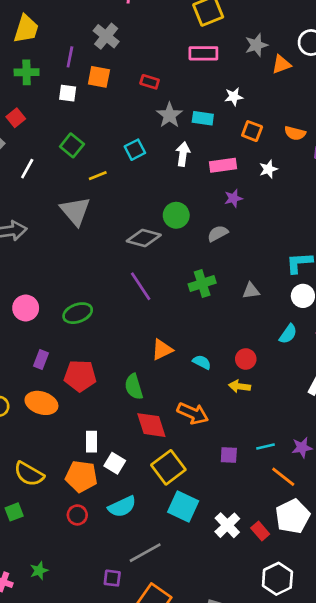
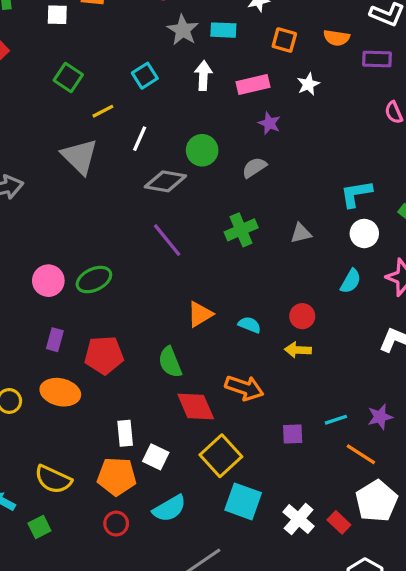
white line: (27, 169) -> (140, 139), moved
purple star: (233, 198) -> (269, 123), turned -30
pink circle: (26, 308) -> (48, 281), moved

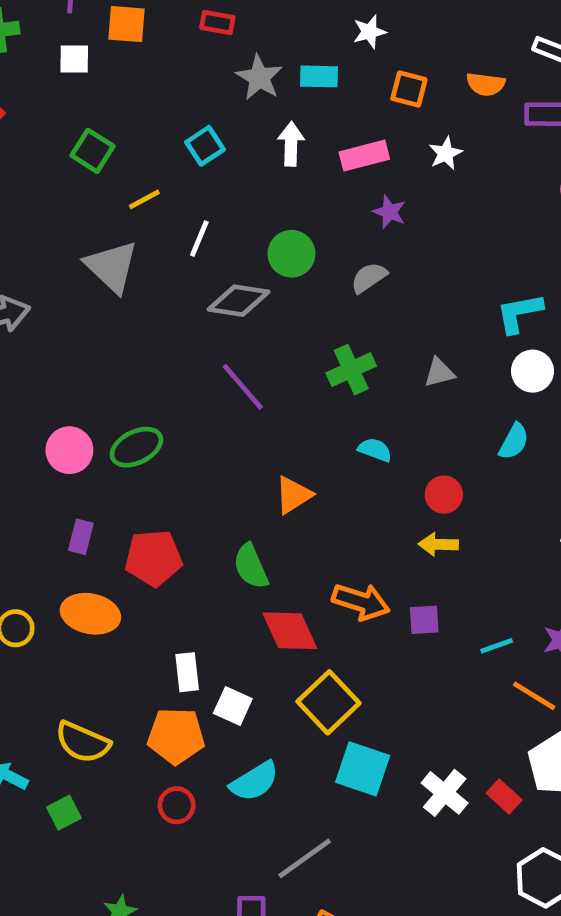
cyan semicircle: (250, 325) -> (375, 450), moved
purple square: (293, 434) -> (424, 620), moved

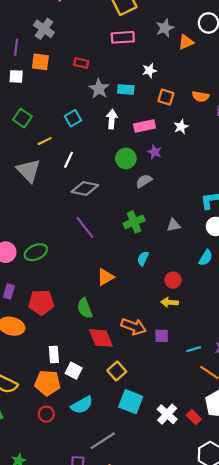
green circle: (291, 254) -> (126, 158), moved
cyan semicircle: (375, 450) -> (143, 258), turned -88
yellow square: (328, 702) -> (117, 371), size x0.7

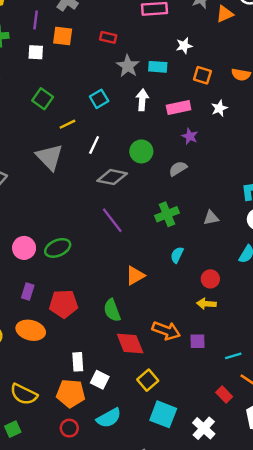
green circle: (126, 158) -> (141, 151), moved
red rectangle: (194, 417) -> (224, 394), moved

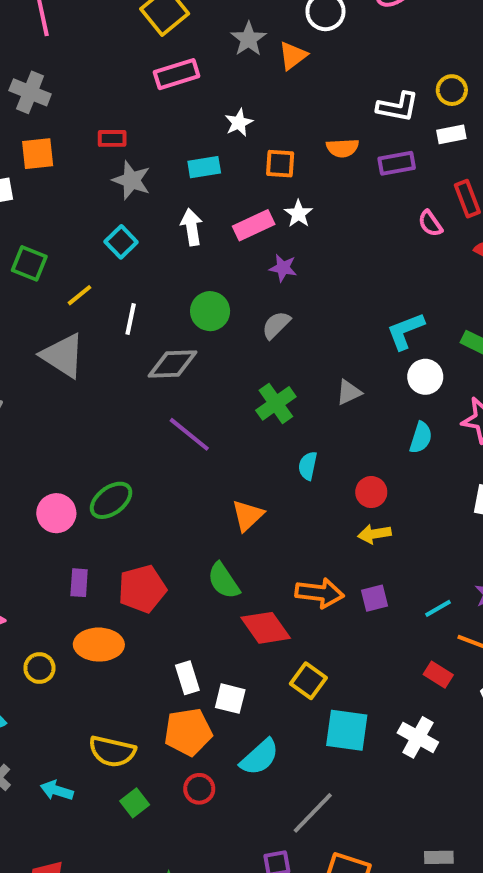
gray star: (128, 66) -> (131, 180), moved
white star: (219, 108) -> (298, 214), moved
green square: (13, 429) -> (135, 803), moved

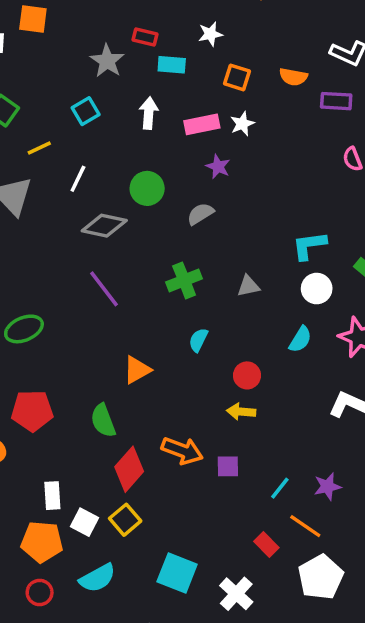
red rectangle: (112, 138) -> (145, 37), moved
cyan line: (438, 608) -> (280, 488), turned -35
red diamond: (266, 628) -> (129, 469), turned 63
yellow square: (308, 681) -> (125, 520), moved

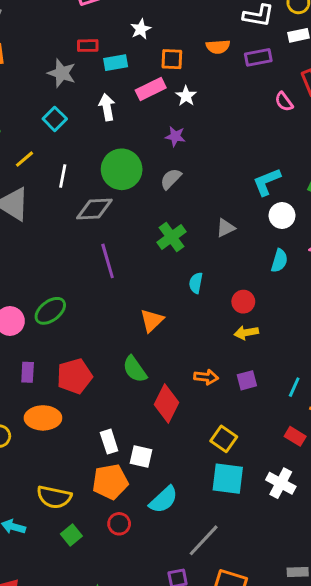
pink rectangle: (202, 124) -> (151, 89), moved
green circle: (147, 188) -> (122, 169), size x1.4
purple line: (104, 289) -> (108, 261), turned 36
orange arrow: (182, 451) -> (206, 377), size x0.7
yellow square: (125, 520) -> (224, 439), moved

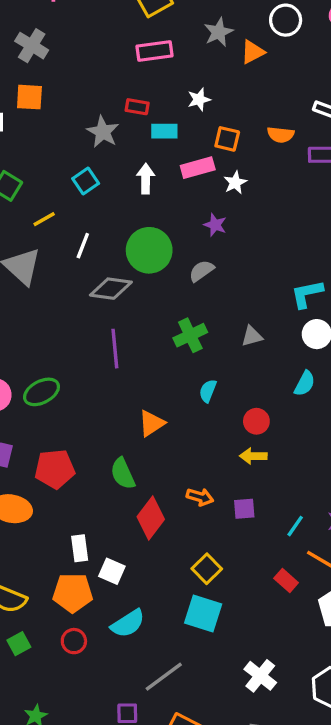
white cross: (281, 483) -> (260, 676), moved

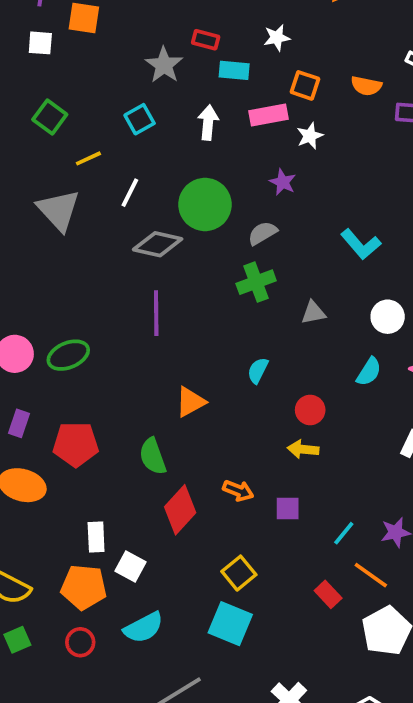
cyan L-shape: (307, 294) -> (361, 244), moved, turned -124
green cross: (190, 335) -> (256, 282), moved

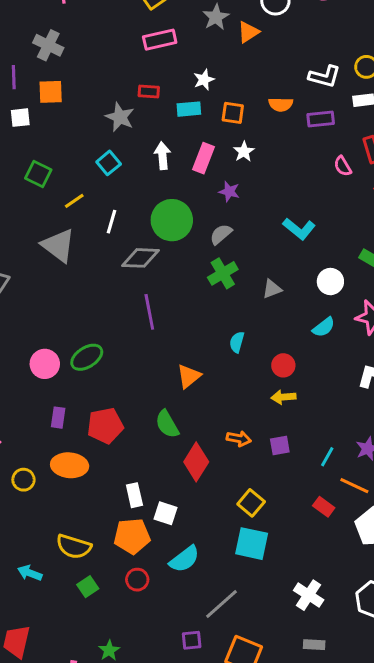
cyan rectangle: (234, 70) -> (189, 109), moved
pink rectangle: (268, 115) -> (203, 158), moved, turned -48
cyan semicircle: (369, 372) -> (324, 327), turned 30

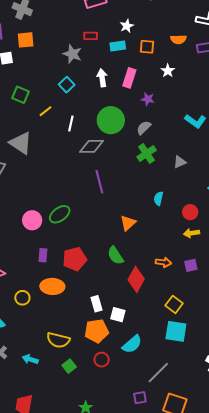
white star: (244, 152) -> (168, 71), moved
gray triangle: (58, 245) -> (21, 143), moved

